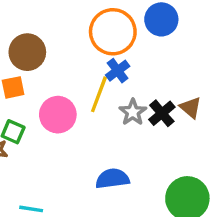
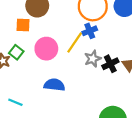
blue semicircle: (112, 179) -> (54, 85), moved

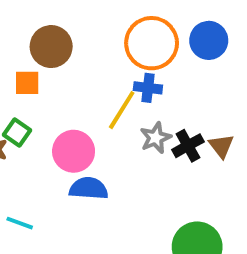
blue cross: (90, 31) -> (148, 88), turned 32
pink circle: (46, 49) -> (74, 151), moved

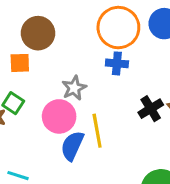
yellow line: (122, 110) -> (97, 131), moved, turned -40
gray star: (156, 138) -> (74, 88), moved
blue semicircle: (89, 188) -> (72, 146), turned -68

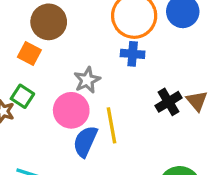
orange square: (20, 63) -> (29, 54), turned 30

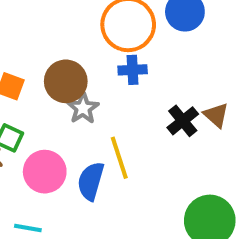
brown circle: (49, 22) -> (66, 81), moved
pink circle: (71, 110) -> (45, 172), moved

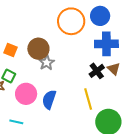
blue cross: (133, 70) -> (106, 44), moved, size x1.6
yellow line: (119, 158) -> (88, 99), moved

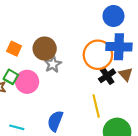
orange circle: (71, 21) -> (98, 55), moved
pink circle: (26, 94) -> (27, 82), moved
blue semicircle: (49, 100) -> (55, 121), moved

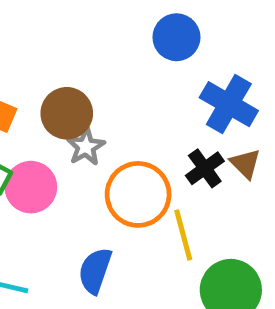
blue circle: (113, 16) -> (176, 37), moved
blue cross: (119, 47) -> (229, 104), turned 30
orange circle: (98, 55) -> (138, 194), moved

